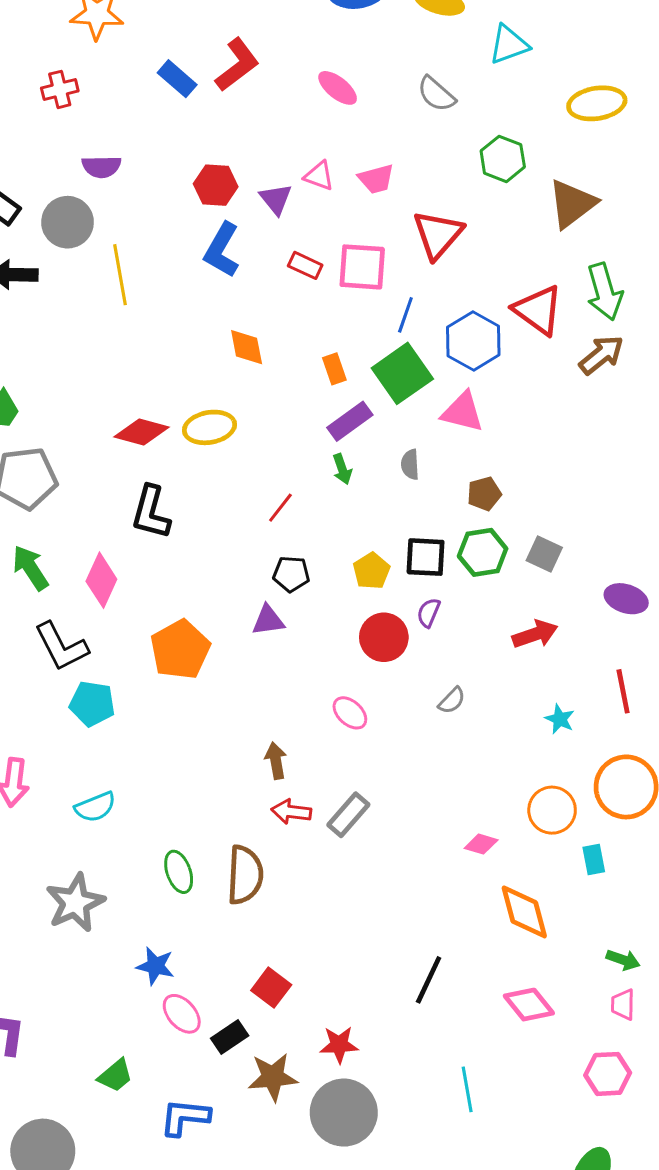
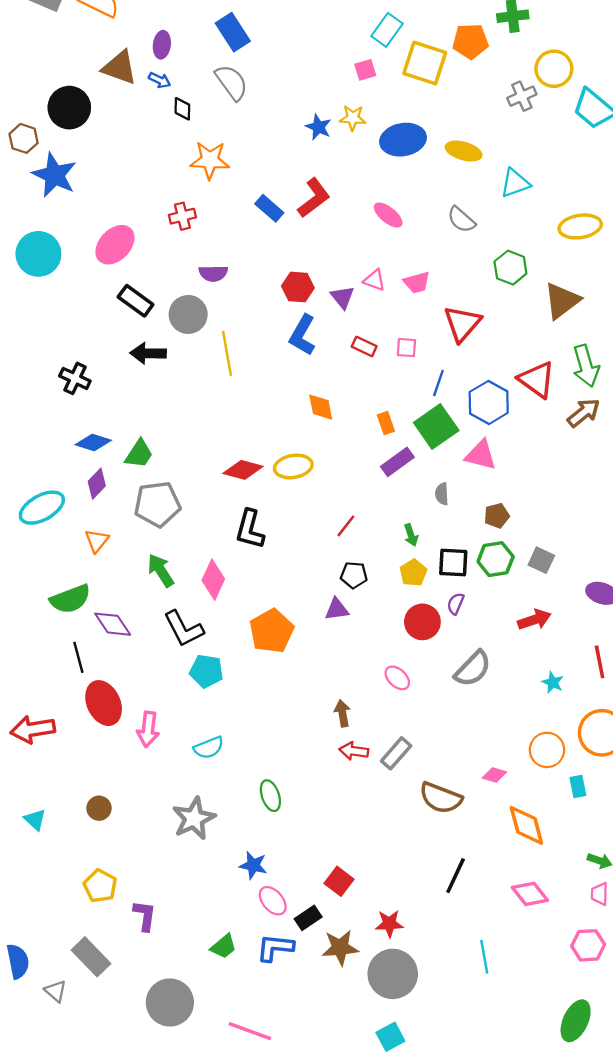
pink square: (362, 267) -> (406, 348), size x0.6
green arrow: (342, 469) -> (411, 535), moved
gray semicircle: (452, 701) -> (473, 669), size x1.8
brown semicircle: (245, 875) -> (441, 798), moved, turned 108
blue L-shape: (185, 1117) -> (275, 948), moved

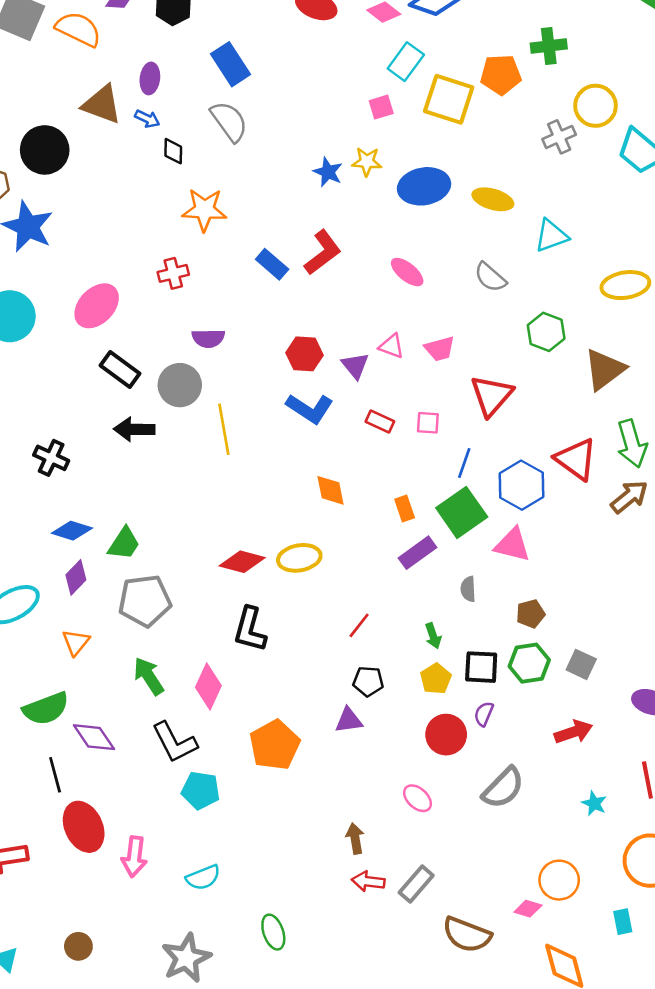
blue L-shape: (302, 335) -> (310, 408), turned -87
orange circle: (547, 750) -> (559, 880), moved

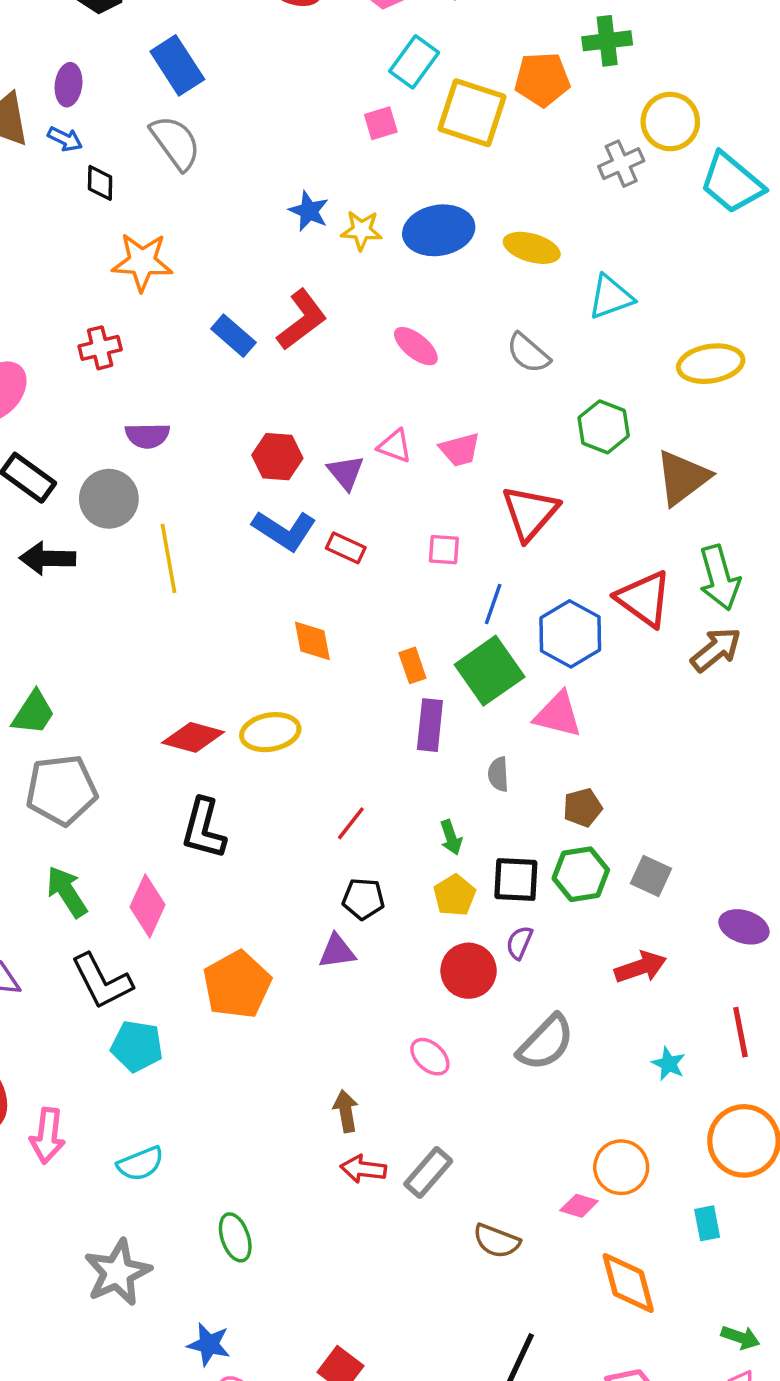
yellow star: (367, 162) -> (362, 230), moved
red rectangle: (380, 421) -> (346, 548), moved
purple rectangle: (418, 553) -> (430, 725), turned -48
brown semicircle: (467, 935) -> (497, 1241), size x0.7

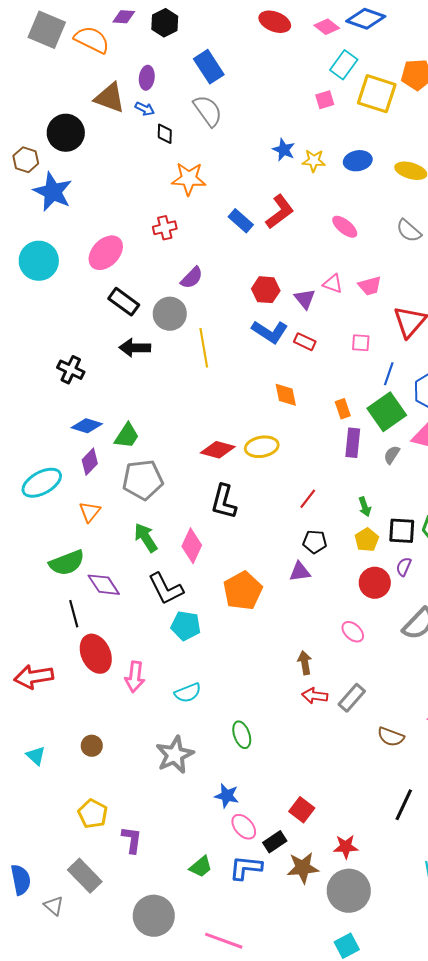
blue ellipse: (439, 230) -> (358, 161), size x0.7
purple semicircle: (147, 436) -> (192, 278), turned -45
gray semicircle: (498, 774) -> (392, 455), moved, turned 36

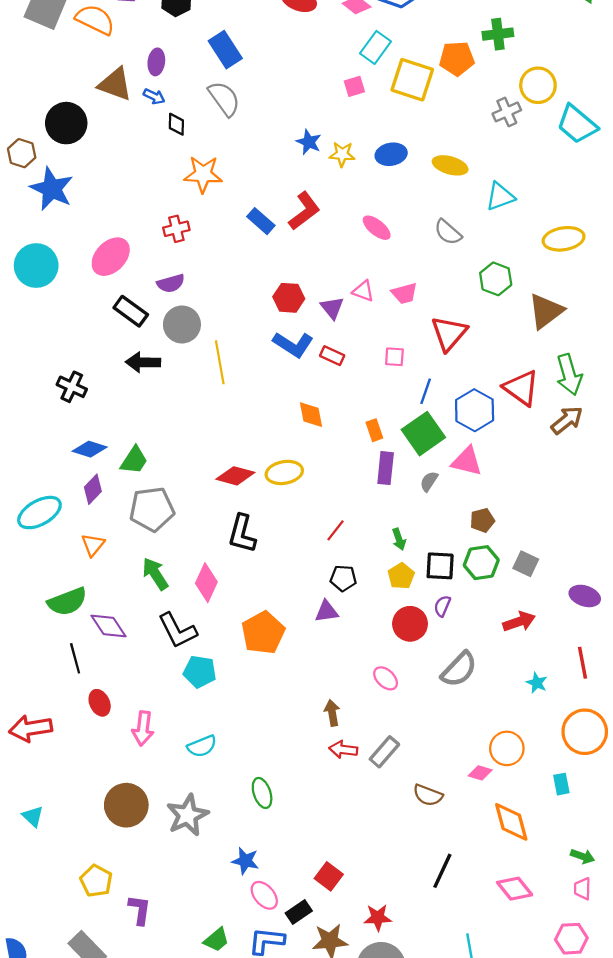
purple semicircle: (192, 278) -> (171, 283), moved, turned 30
red ellipse: (96, 654) -> (100, 703), size x0.6
brown circle: (92, 746) -> (126, 805), moved, size x1.8

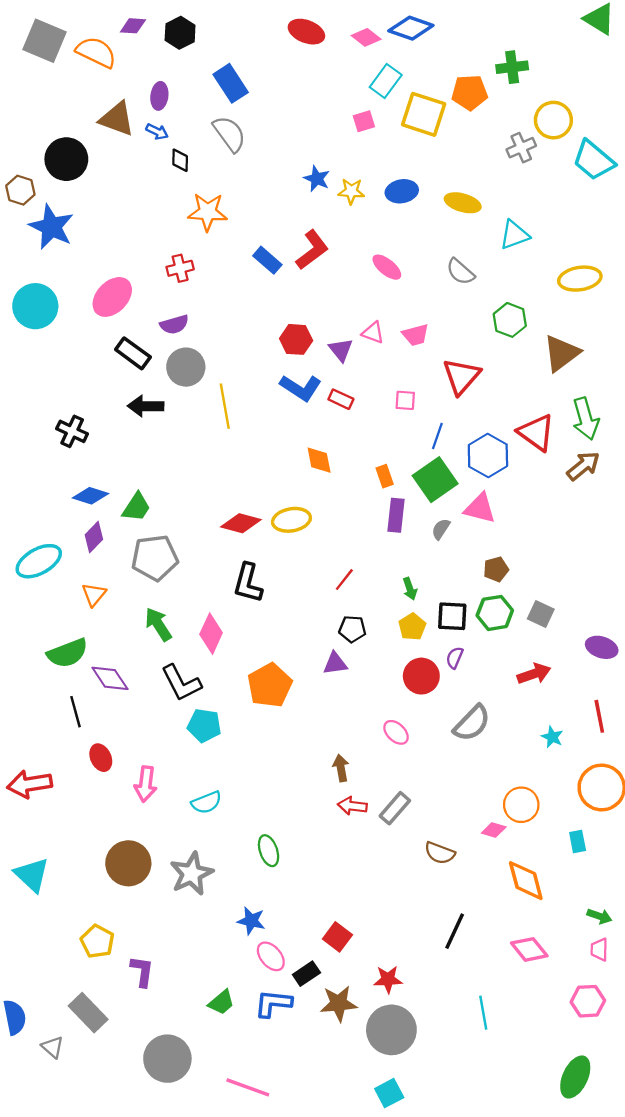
cyan triangle: (33, 816) -> (32, 875), size x1.6

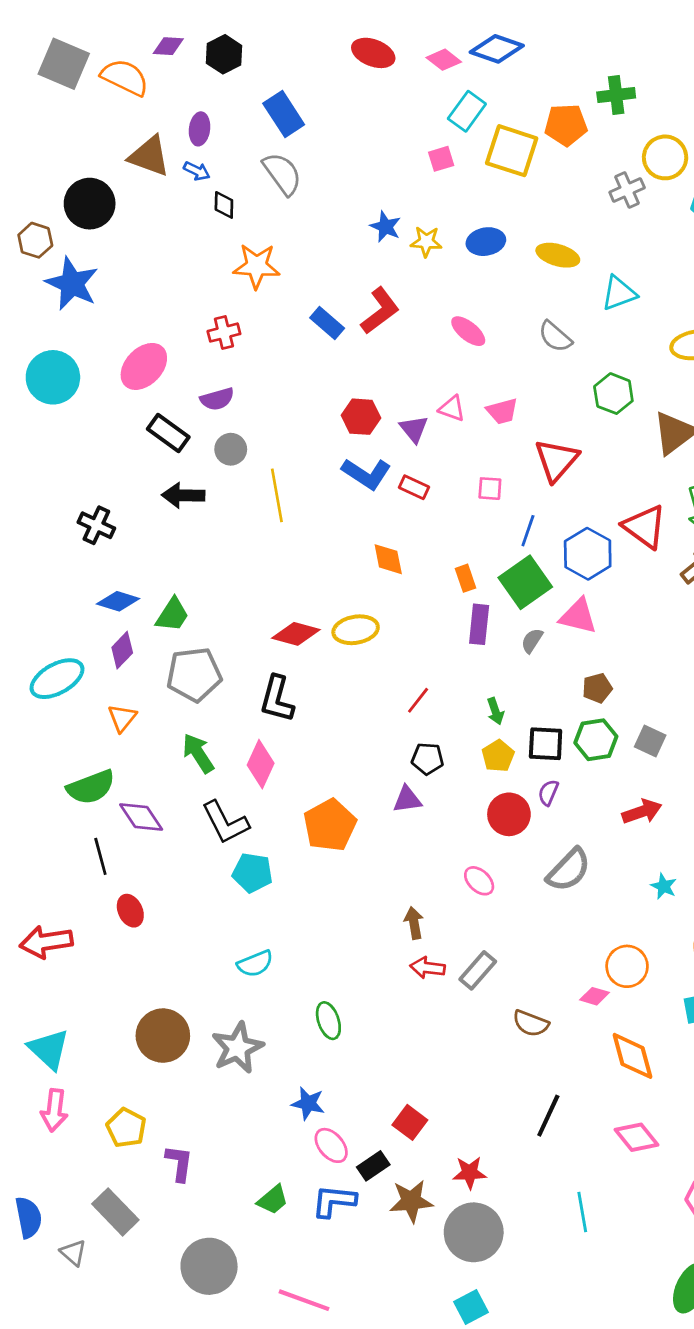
gray circle: (186, 367) -> (231, 449), size x0.7
black L-shape: (248, 583) -> (277, 699), moved
pink arrow: (146, 784) -> (54, 1110), moved

